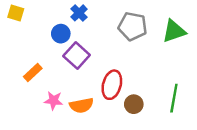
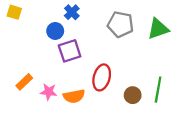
purple square: (77, 56) -> (70, 51), turned 30
orange rectangle: (33, 73) -> (24, 82), moved
brown circle: (134, 104) -> (133, 95), moved

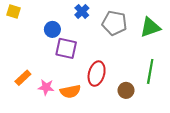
blue cross: (72, 12) -> (82, 12), moved
purple square: (70, 51) -> (66, 48), turned 30
green line: (158, 90) -> (150, 71), moved

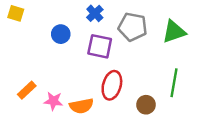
purple square: (66, 48) -> (100, 46), moved

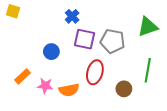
blue cross: (95, 13) -> (72, 16), moved
gray pentagon: (133, 27) -> (112, 41), moved
blue circle: (61, 34) -> (51, 52), moved

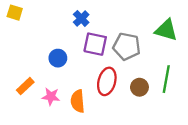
green triangle: (148, 27) -> (166, 30), turned 35
brown circle: (124, 89) -> (139, 87), moved
orange semicircle: (69, 90) -> (78, 101), turned 96

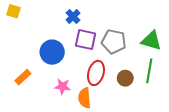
green triangle: (166, 30) -> (151, 41), moved
blue circle: (58, 58) -> (52, 52), size x1.5
pink star: (51, 97) -> (63, 87), moved
orange semicircle: (78, 101) -> (84, 98), moved

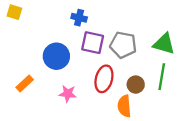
blue cross: (73, 17) -> (79, 18), turned -32
orange semicircle: (84, 98) -> (124, 106), moved

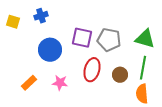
yellow square: (14, 12) -> (13, 22), moved
blue cross: (79, 18) -> (41, 16), moved, turned -32
orange rectangle: (25, 83) -> (29, 83), moved
orange semicircle: (124, 106) -> (142, 94), moved

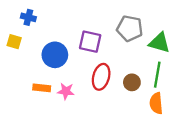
blue cross: (41, 16) -> (28, 17), moved, turned 32
yellow square: (13, 22) -> (14, 42), moved
gray pentagon: (109, 40) -> (130, 28), moved
orange rectangle: (29, 83) -> (42, 88), moved, turned 49

